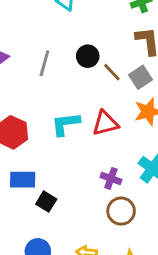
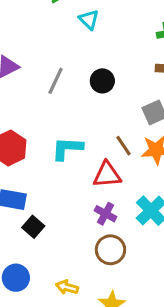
brown line: (112, 72) -> (123, 146), moved
red triangle: (105, 123) -> (107, 175), moved

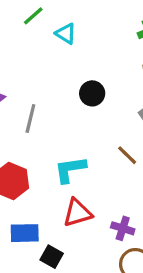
gray line: (56, 81) -> (30, 118), moved
red triangle: (107, 175) -> (77, 213), moved

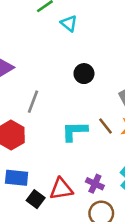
gray line: (30, 118) -> (33, 102), moved
cyan L-shape: (70, 170) -> (75, 131), moved
red triangle: (77, 213) -> (61, 189), moved

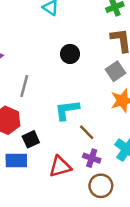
brown line: (106, 126) -> (87, 132), moved
black square: (36, 199) -> (31, 139), moved, turned 35

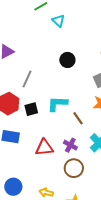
brown line: (87, 132) -> (78, 118), moved
black square: (31, 139) -> (31, 109), moved

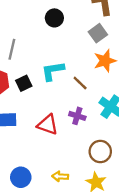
red triangle: (44, 147) -> (48, 125), turned 36
brown circle: (74, 168) -> (100, 152), moved

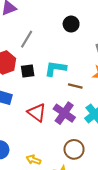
brown line: (80, 83) -> (75, 86), turned -48
purple cross: (77, 116) -> (64, 113), size x1.5

